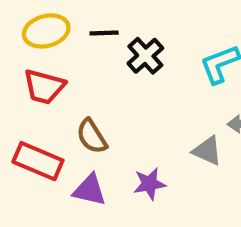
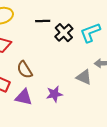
black line: (104, 33) -> (43, 21), moved
black cross: (145, 56) -> (64, 33), moved

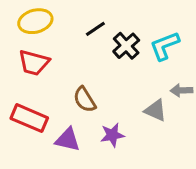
black line: (43, 21) -> (95, 29), turned -32
brown semicircle: (25, 70) -> (85, 100), moved

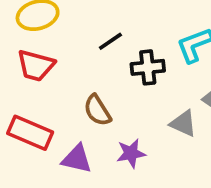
black line: (95, 29) -> (110, 41), moved
black cross: (126, 46) -> (148, 67), moved, turned 36

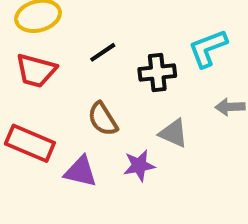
black line: (110, 41) -> (103, 52), moved
gray triangle: (183, 123) -> (173, 133), moved

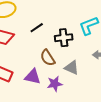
brown semicircle: (103, 119) -> (48, 58), moved
purple triangle: (80, 172) -> (33, 77), moved

